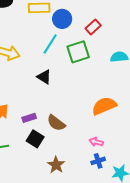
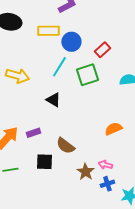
orange semicircle: (104, 106) -> (113, 129), size x0.7
purple rectangle: (29, 118) -> (33, 133), moved
black square: (35, 139) -> (44, 162), turned -30
brown star: (56, 165) -> (85, 172), moved

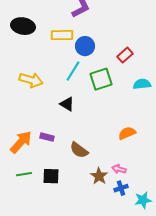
red rectangle: (102, 50) -> (125, 55), moved
purple rectangle: (33, 133) -> (47, 137), turned 32
black square: (44, 162) -> (51, 176), moved

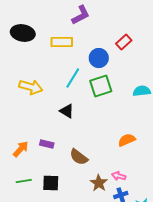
blue circle: (85, 46) -> (99, 58), moved
red rectangle: (125, 55) -> (124, 42), moved
orange arrow: (21, 142) -> (21, 149), size x0.7

